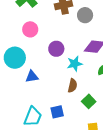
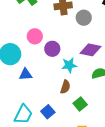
pink circle: (30, 29) -> (35, 36), moved
blue square: (57, 112) -> (48, 112), turned -32

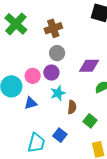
gray circle: (84, 18) -> (57, 53), moved
pink circle: (35, 36) -> (33, 76), moved
cyan star: (69, 65) -> (58, 93), moved

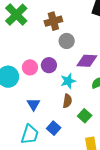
gray circle: (57, 53) -> (67, 41), moved
cyan star: (58, 93) -> (68, 81), moved
blue triangle: (31, 103) -> (33, 104), moved, turned -48

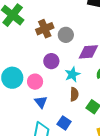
brown cross: (53, 21) -> (45, 29), moved
pink circle: (30, 67) -> (35, 82), moved

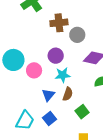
cyan star: (72, 74) -> (63, 75), moved
blue triangle: (41, 102) -> (48, 95), moved

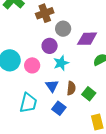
gray circle: (77, 35) -> (63, 29), moved
brown semicircle: (68, 94) -> (71, 88), moved
cyan trapezoid: (25, 121) -> (28, 103), moved

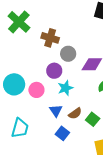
brown cross: (45, 13) -> (50, 38), turned 36
brown semicircle: (71, 88) -> (75, 113), turned 48
cyan trapezoid: (28, 103) -> (20, 128), moved

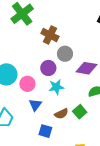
blue triangle: (56, 111) -> (35, 105), moved
green square: (93, 119) -> (80, 112), moved
blue square: (62, 133) -> (45, 131), turned -32

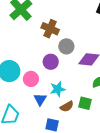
cyan star: (56, 87) -> (58, 89), moved
green square: (80, 112) -> (85, 103), turned -32

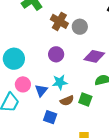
gray circle: (66, 46) -> (80, 27), moved
pink circle: (31, 79) -> (23, 84), moved

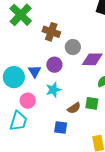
gray circle: (80, 27) -> (73, 47), moved
cyan star: (60, 82) -> (53, 90), moved
blue triangle: (41, 90) -> (35, 71), moved

